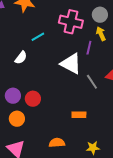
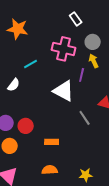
gray line: (92, 82) -> (85, 118), moved
orange rectangle: (79, 115) -> (52, 142), moved

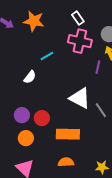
white rectangle: (76, 19) -> (78, 18), moved
white triangle: (64, 91) -> (80, 98), moved
orange rectangle: (52, 142) -> (68, 134), size x1.6

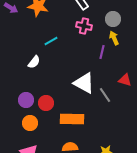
pink cross: (80, 41) -> (84, 26), size x0.7

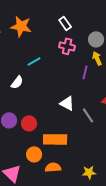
white triangle: (84, 83) -> (67, 103), size x0.7
orange circle: (30, 123) -> (34, 154), moved

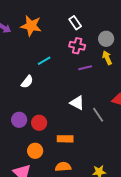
purple line: (85, 72) -> (85, 68), moved, turned 64
orange rectangle: (55, 139) -> (65, 139), size x0.7
orange circle: (34, 154) -> (35, 151), moved

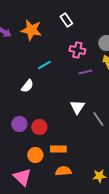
white rectangle: (75, 23) -> (66, 20), moved
white triangle: (77, 103) -> (77, 107), turned 35
orange rectangle: (65, 139) -> (58, 149), moved

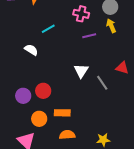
white semicircle: (27, 86) -> (31, 50), turned -96
purple circle: (19, 124) -> (23, 96), moved

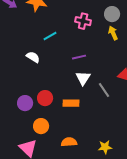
purple line: (89, 36) -> (79, 57), moved
orange rectangle: (62, 113) -> (71, 103), moved

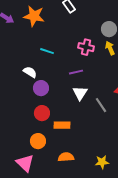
pink cross: (83, 21) -> (86, 47), moved
cyan line: (50, 36) -> (47, 51), turned 48
purple circle: (25, 103) -> (41, 88), moved
orange rectangle: (71, 103) -> (62, 125), moved

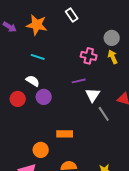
cyan line: (47, 51) -> (38, 57), moved
white triangle: (80, 93) -> (93, 95), moved
red circle: (42, 113) -> (18, 99), moved

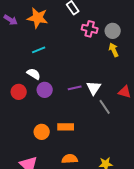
pink cross: (89, 56) -> (90, 29), moved
cyan line: (38, 57) -> (39, 50), turned -40
purple line: (79, 81) -> (75, 88), moved
orange circle: (41, 150) -> (42, 132), moved

